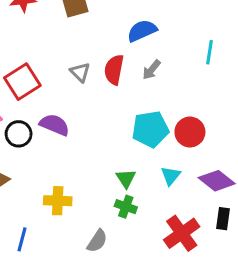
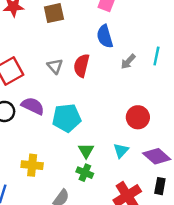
blue semicircle: (142, 31) -> (105, 36), turned -85
gray arrow: (152, 70) -> (128, 62), moved
cyan pentagon: (150, 129) -> (67, 118), moved

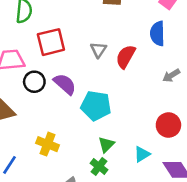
gray arrow: (128, 62) -> (171, 75), moved

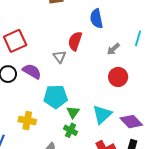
gray triangle: (98, 50) -> (59, 57), moved
cyan pentagon: (96, 106) -> (56, 97), moved
red circle: (168, 125) -> (118, 77), moved
cyan triangle: (142, 154) -> (102, 114), size x1.5

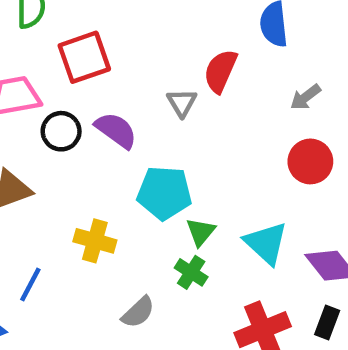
cyan triangle: (102, 114) -> (266, 243), turned -40

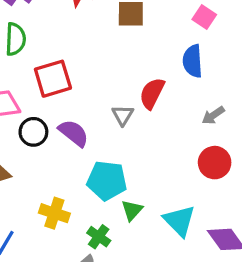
green cross: (191, 272) -> (99, 237), moved

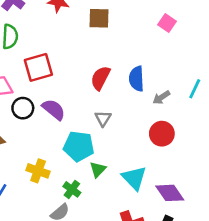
pink square: (204, 17) -> (167, 23), moved
blue semicircle: (193, 61) -> (137, 79), moved
red semicircle: (152, 93) -> (100, 78), moved
gray triangle: (123, 115) -> (103, 118), moved

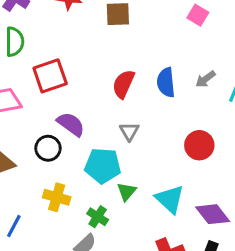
gray arrow: (161, 97) -> (205, 79), moved
black circle: (23, 108) -> (48, 148), moved

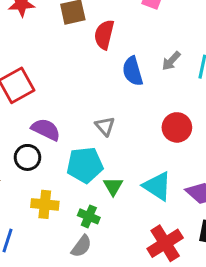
red semicircle: (123, 84) -> (104, 35), moved

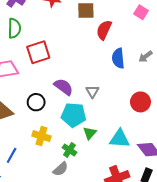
purple semicircle: (46, 129) -> (64, 87), moved
cyan triangle: (157, 186) -> (120, 139), turned -40

